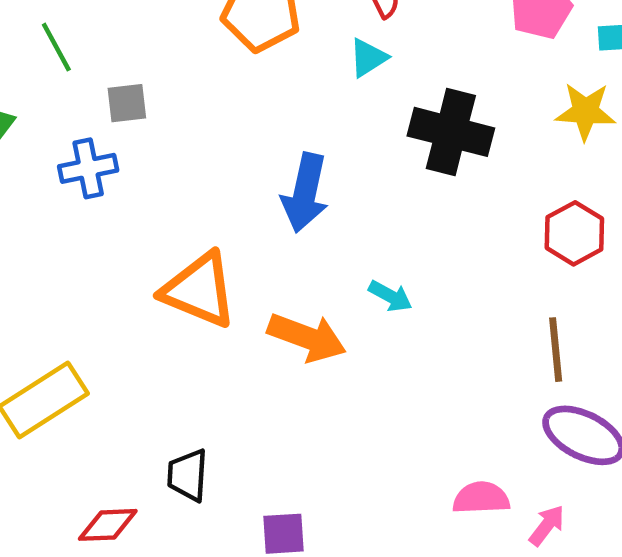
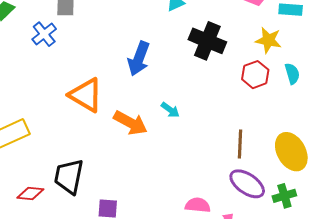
blue cross: (88, 168) -> (44, 34), turned -35
red hexagon: (574, 233) -> (255, 75), moved
black trapezoid: (188, 475) -> (69, 176), size x1.5

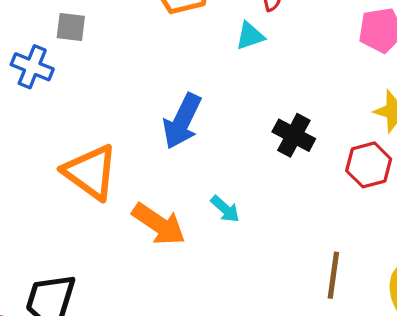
blue cross: (44, 34) -> (32, 67), turned -35
black cross: (207, 41) -> (294, 135), moved, size x0.7

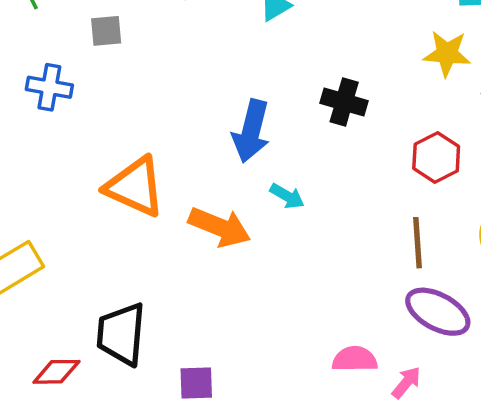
gray square: (71, 27) -> (106, 31), moved
blue arrow: (182, 121) -> (251, 131), moved
red hexagon: (369, 165) -> (436, 157), moved

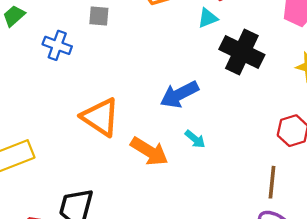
black cross: (344, 102) -> (242, 52), moved, size x1.5
blue arrow: (251, 131) -> (179, 94), turned 39

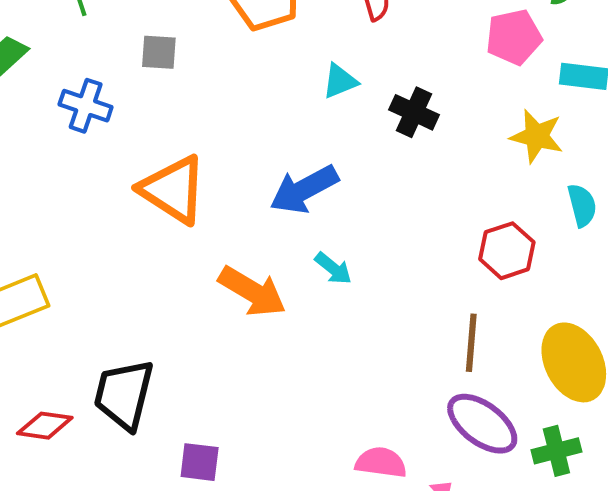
cyan triangle: (208, 18) -> (340, 81), moved
black cross: (242, 52) -> (414, 112), size x0.6
orange triangle: (100, 117) -> (173, 190), moved

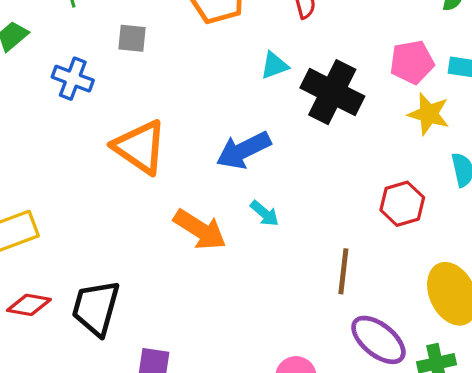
pink pentagon: (514, 37) -> (412, 62), moved
black cross: (414, 112) -> (332, 92), size x1.6
brown line: (471, 343) -> (343, 271), moved
red diamond: (45, 426) -> (29, 305), moved

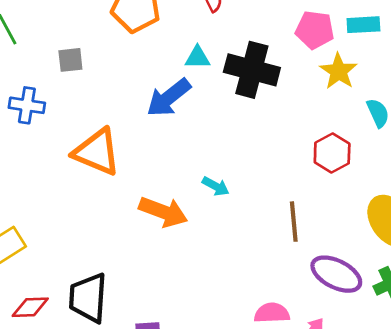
pink pentagon: (412, 62) -> (315, 30), turned 30
cyan triangle: (274, 65) -> (197, 58), turned 32
yellow star: (429, 114) -> (339, 71), turned 30
blue arrow: (243, 150) -> (169, 98), moved

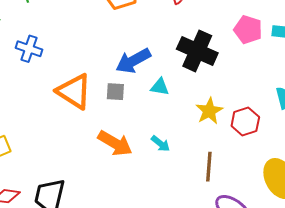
cyan triangle: (197, 58) -> (160, 87), moved
gray square: (70, 60) -> (115, 92), moved
yellow star: (339, 71) -> (209, 111), moved
cyan arrow: (216, 186) -> (160, 144), moved

